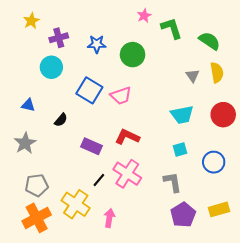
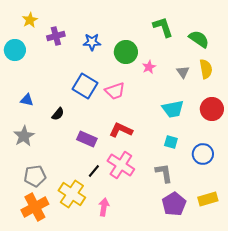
pink star: (144, 16) -> (149, 67), moved
cyan circle: (51, 67) -> (15, 50), moved
cyan square: (180, 149) -> (171, 142), turned 32

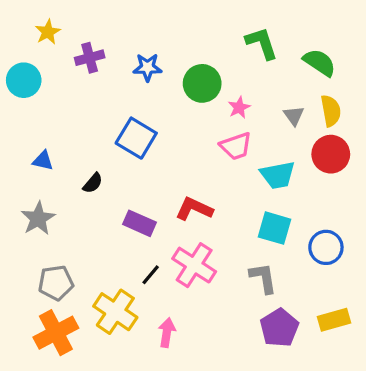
pink trapezoid: (115, 91) -> (236, 146), moved
red circle: (212, 109) -> (331, 154), moved
cyan square: (171, 142) -> (274, 228), size x1.5

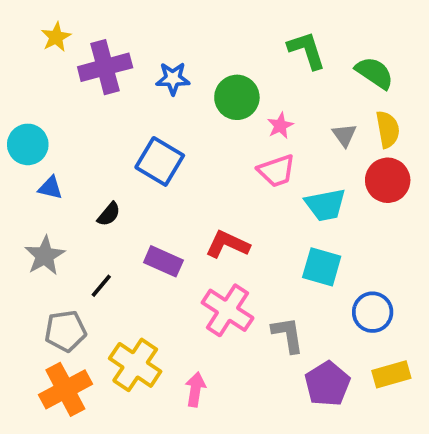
purple cross: (90, 58) -> (105, 67), size x1.5
cyan circle: (24, 80) -> (28, 144), moved
blue circle: (326, 247) -> (373, 312), moved
black line: (151, 275) -> (101, 286), moved
gray L-shape: (263, 278) -> (288, 335), moved

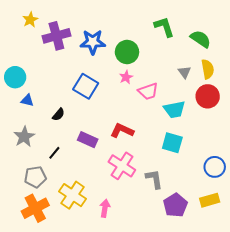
blue star: (173, 79) -> (93, 42), size x1.4
pink star: (280, 126) -> (126, 77), moved
blue circle: (373, 312) -> (215, 167), moved

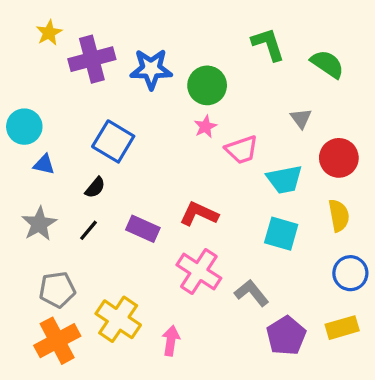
yellow semicircle: (208, 69) -> (339, 216), moved
blue square: (86, 86) -> (113, 141), moved
black line: (54, 153) -> (89, 230), moved
gray L-shape: (154, 179) -> (252, 293), turned -30

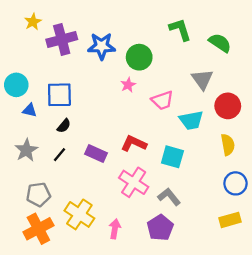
gray triangle: (301, 118) -> (202, 79), size x1.5
pink star: (205, 127) -> (128, 85), moved
blue square: (113, 141) -> (59, 95), moved, turned -32
cyan square: (281, 234) -> (172, 157), moved
purple pentagon: (286, 336) -> (160, 228), moved

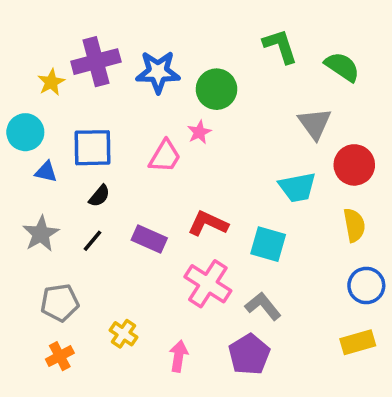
yellow star: (33, 22) -> (51, 82), moved
pink trapezoid: (162, 100) -> (165, 156), moved, turned -40
yellow cross: (79, 214) -> (123, 334), size x0.6
orange cross: (38, 229) -> (60, 356), size x0.6

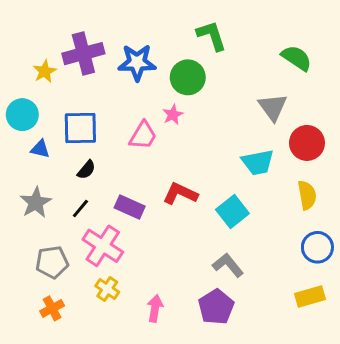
green L-shape: (280, 46) -> (212, 36), moved
cyan square: (268, 244) -> (232, 211), turned 36
pink cross: (208, 284) -> (103, 246), moved

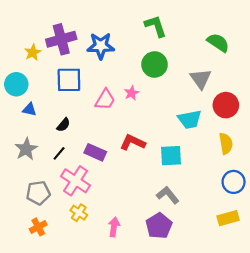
green circle: (188, 77) -> (155, 64), moved
pink star: (173, 115) -> (131, 93), moved
blue square: (80, 128) -> (69, 80), moved
cyan square: (232, 211) -> (171, 156), turned 35

